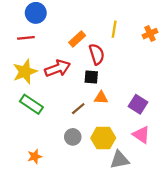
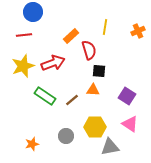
black square: (91, 77) -> (99, 71), moved
green rectangle: (31, 104) -> (45, 96), moved
gray circle: (73, 137) -> (66, 136), moved

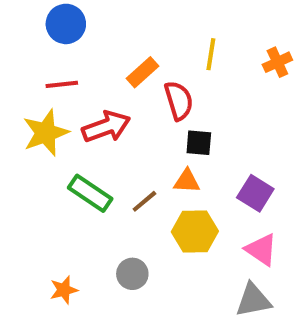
red line: (24, 35) -> (62, 84), moved
yellow hexagon: (95, 127) -> (195, 232), moved
gray triangle: (110, 147) -> (253, 300), moved

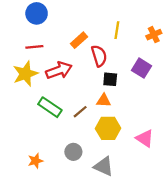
purple square: (255, 193) -> (142, 68), moved
gray triangle: (253, 300) -> (104, 166), moved, turned 35

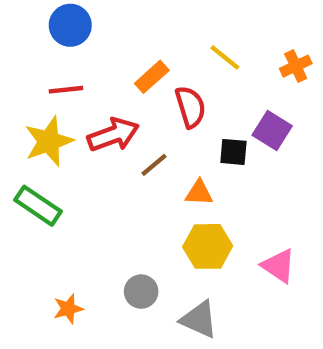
yellow line: (117, 30) -> (225, 57), turned -60
black square: (110, 79) -> (233, 152), moved
green rectangle: (50, 107) -> (38, 206), moved
brown line: (80, 112) -> (154, 165), moved

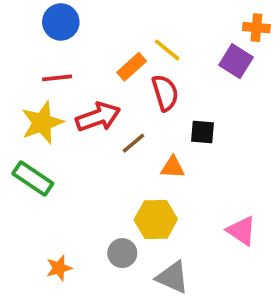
yellow line: (225, 57) -> (167, 50), moved
orange cross: (296, 66) -> (256, 28), moved, turned 30
purple square: (272, 130) -> (236, 61), moved
yellow hexagon: (208, 246) -> (156, 220), moved

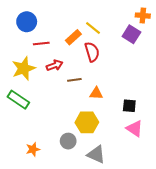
blue circle: (61, 22) -> (27, 22), moved
red line: (57, 78) -> (41, 44), moved
red arrow: (98, 117) -> (55, 65), size x0.7
black square: (202, 132) -> (129, 106), moved
brown line: (133, 143) -> (74, 80), turned 32

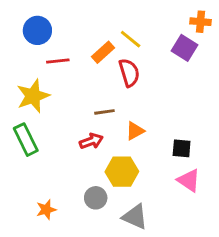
red arrow: (55, 65) -> (91, 141), moved
orange triangle: (96, 93) -> (135, 131), turned -32
green rectangle: (18, 100) -> (26, 140), turned 30

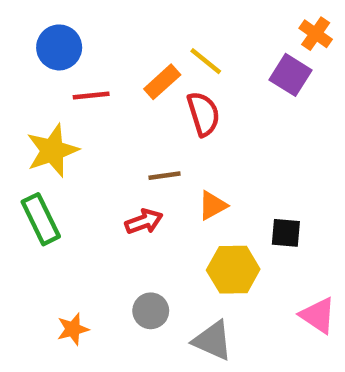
orange cross: (200, 22) -> (316, 34), turned 30
yellow hexagon: (122, 172) -> (233, 270), moved
pink triangle: (189, 180) -> (318, 315), moved

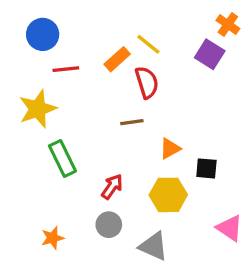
brown line: (164, 176) -> (132, 122), moved
orange triangle: (213, 205) -> (170, 149), moved
green rectangle: (41, 219) -> (62, 158), moved
red arrow: (144, 221) -> (112, 187), moved, turned -35

